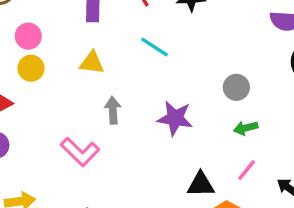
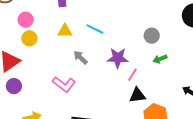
cyan line: (154, 47) -> (95, 29), moved
gray arrow: (113, 110) -> (80, 58), turned -35
pink line: (247, 170) -> (132, 75), moved

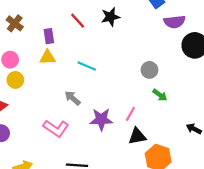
yellow triangle: (65, 31) -> (48, 57), moved
purple star: (118, 58) -> (101, 119), moved
green arrow: (160, 59) -> (160, 95), turned -120

